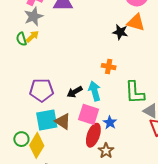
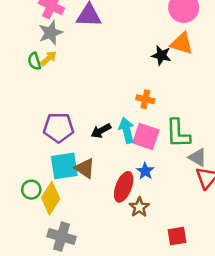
pink square: (89, 114) -> (146, 136), moved

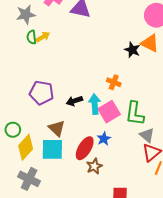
gray star: (51, 33) -> (26, 14), moved
pink square: (146, 136) -> (109, 112), turned 30
cyan square: (64, 166) -> (52, 149), moved
green circle: (31, 190) -> (13, 130), moved

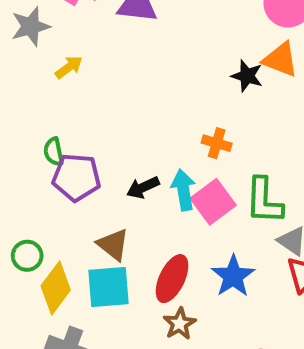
green semicircle: (32, 37) -> (54, 152), moved
blue star: (104, 139) -> (233, 276), moved, size x1.5
brown star: (94, 166) -> (179, 324), moved

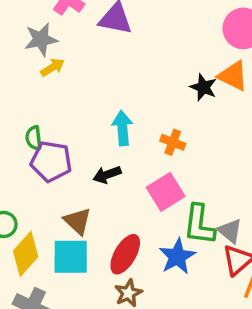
gray star: (31, 26) -> (41, 39), moved
cyan arrow: (183, 190) -> (122, 128), moved
green L-shape: (264, 201) -> (199, 225), moved

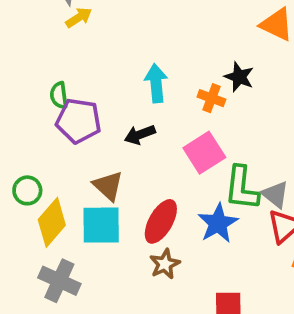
black star: (203, 87) -> (239, 77), moved

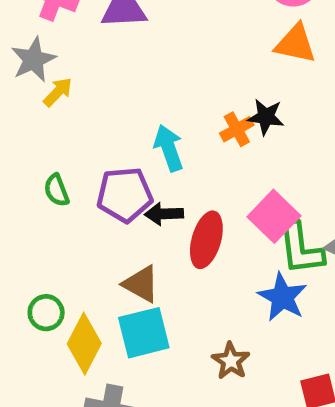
orange cross: (211, 98) -> (237, 129), moved, turned -36
purple pentagon: (79, 121) -> (125, 195), moved
black arrow: (140, 135) -> (164, 214), turned 32
pink square: (204, 153) -> (274, 216), moved
red ellipse: (161, 221) -> (206, 240), moved

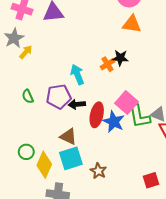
blue star: (282, 297) -> (114, 122), moved
brown star: (231, 361) -> (98, 171), moved

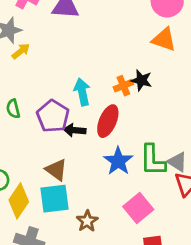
purple pentagon: (59, 97) -> (53, 116), turned 30
pink square: (127, 103) -> (138, 208), moved
red ellipse: (97, 115) -> (108, 121), moved

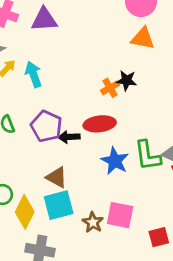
cyan arrow: (82, 92) -> (33, 74), moved
red ellipse: (108, 121) -> (100, 124), turned 68
pink square: (138, 208) -> (120, 215), moved, turned -32

